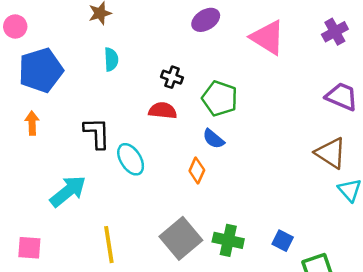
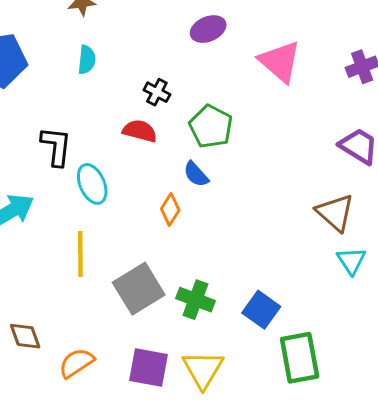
blue square: (283, 241) -> (261, 310), size x1.4
yellow line: (109, 245) -> (80, 254), moved

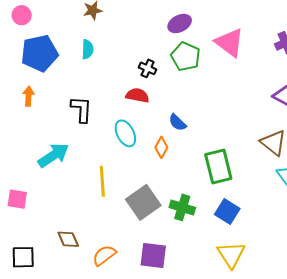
cyan semicircle: (87, 60) -> (88, 49), moved
green pentagon: (211, 127) -> (186, 56), moved
cyan ellipse: (92, 184) -> (125, 133), moved
green rectangle: (300, 358) -> (218, 167), moved
yellow triangle: (203, 369) -> (231, 255), moved

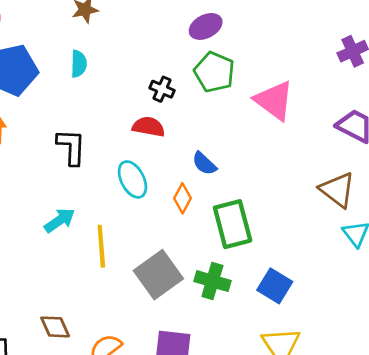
pink triangle: (230, 43) -> (274, 100), moved
cyan arrow: (53, 155) -> (60, 220), moved, size x0.7
green rectangle: (218, 167) -> (233, 224), moved

